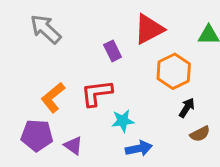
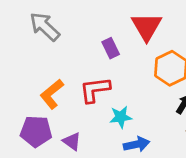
red triangle: (149, 29) -> (147, 27), turned -32

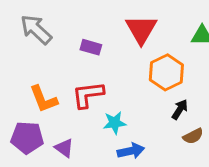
purple rectangle: (111, 48) -> (91, 47), moved, turned -48
orange L-shape: (52, 94) -> (43, 99), turned -72

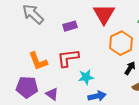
purple rectangle: (91, 47) -> (70, 26), turned -32

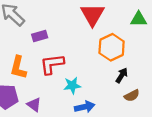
purple rectangle: (70, 26) -> (40, 36), moved
orange L-shape: (38, 61) -> (18, 67), turned 35

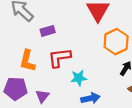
purple triangle: (34, 105) -> (42, 96), turned 32

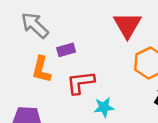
orange L-shape: (27, 61) -> (41, 70), moved

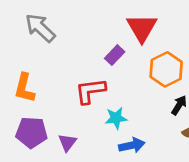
purple rectangle: (66, 50) -> (115, 55), moved, turned -30
orange L-shape: (41, 70) -> (24, 88), moved

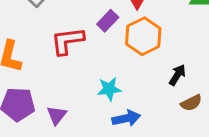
orange hexagon: (166, 69) -> (143, 36), moved
red L-shape: (90, 91) -> (67, 41), moved

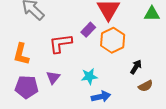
purple triangle: (57, 115) -> (53, 77), moved

